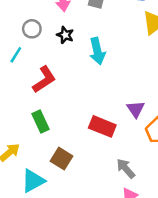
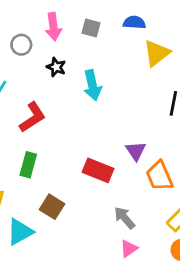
gray circle: (32, 29) -> (21, 45), moved
green rectangle: (41, 121) -> (28, 165), turned 40

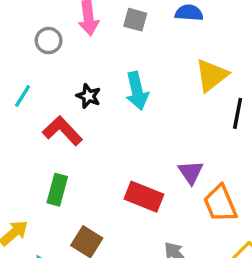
yellow triangle: (157, 53) -> (212, 75), moved
black star: (56, 67) -> (88, 96), moved
red L-shape: (32, 117) -> (62, 131), turned -100

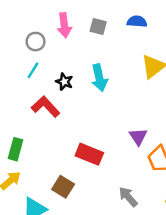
cyan line: (23, 96) -> (33, 70), moved
green rectangle: (57, 190) -> (15, 149), moved
red rectangle: (144, 197) -> (89, 154), moved

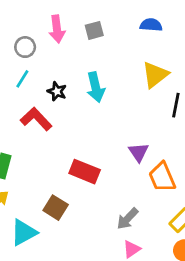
blue semicircle: (137, 21) -> (151, 25), moved
gray square: (98, 26) -> (94, 30), turned -30
gray arrow: (128, 197) -> (127, 219), turned -95

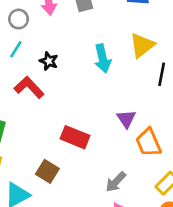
cyan arrow: (96, 87) -> (103, 58), moved

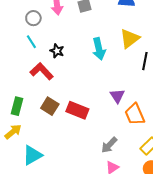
cyan line: (16, 49) -> (31, 42), turned -64
brown square: (47, 171) -> (50, 106), moved

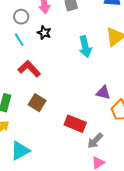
black star: (57, 51) -> (44, 33), moved
purple triangle: (117, 96) -> (103, 93), turned -42
red rectangle: (77, 110) -> (75, 124), moved

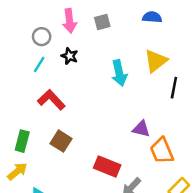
cyan line: (19, 40) -> (39, 65), turned 64

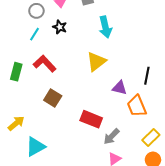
yellow triangle: (156, 61) -> (96, 62), moved
cyan arrow: (119, 73) -> (105, 27), moved
black line: (174, 88) -> (147, 76), moved
green rectangle: (22, 141) -> (16, 72), moved

